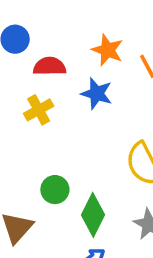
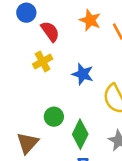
red semicircle: (50, 66) -> (50, 31), turned 55
blue star: (97, 94) -> (83, 74), moved

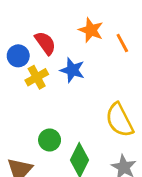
blue circle: (26, 13) -> (18, 56), moved
blue star: (83, 74) -> (72, 70), moved

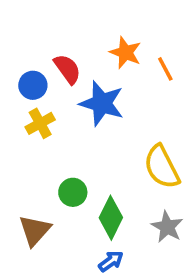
blue star: (72, 70) -> (102, 103), size x1.4
yellow cross: (37, 77) -> (40, 123), moved

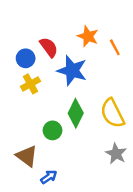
green diamond: (111, 218) -> (76, 113), moved
brown triangle: (35, 230) -> (27, 156), turned -35
blue arrow: (111, 261) -> (49, 177), moved

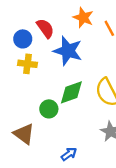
yellow cross: (30, 84) -> (28, 64), turned 36
green diamond: (76, 113) -> (71, 92), turned 44
blue arrow: (49, 177) -> (69, 154), moved

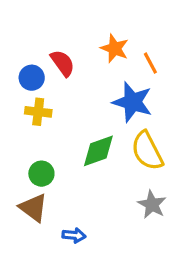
blue star: (68, 51) -> (132, 102), moved
green circle: (49, 109) -> (41, 174), moved
blue arrow: (69, 154) -> (74, 235), moved, turned 42

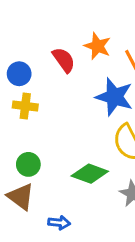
red semicircle: (63, 63) -> (64, 60), moved
green diamond: (98, 151) -> (90, 174), moved, turned 40

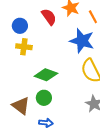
green circle: (28, 164) -> (44, 98), moved
green diamond: (90, 174) -> (46, 75), moved

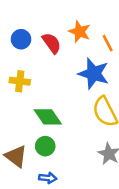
blue circle: (20, 26) -> (21, 39), moved
green diamond: (46, 75) -> (48, 117), turned 35

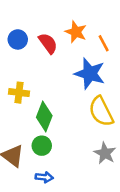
yellow cross: (20, 81) -> (19, 93), moved
green diamond: (48, 117) -> (44, 117), turned 56

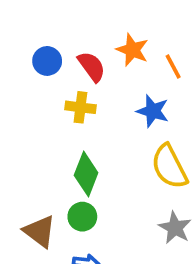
blue star: (90, 74) -> (153, 111), size x0.7
yellow cross: (19, 93) -> (80, 107), moved

